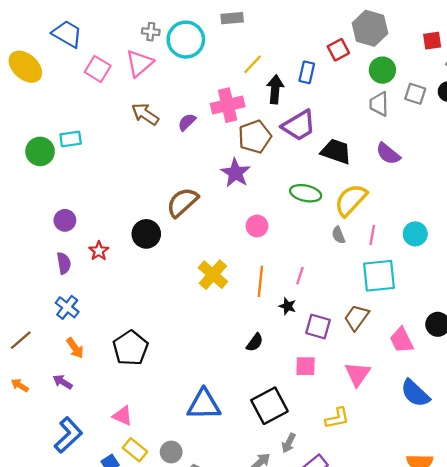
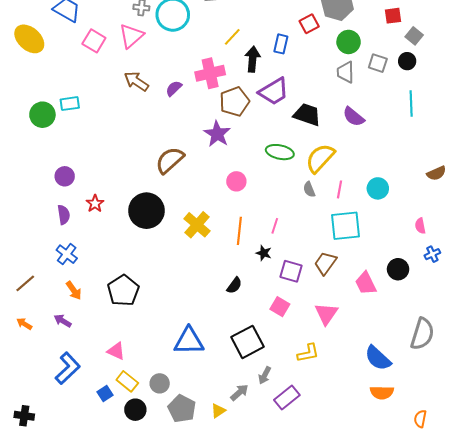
black circle: (146, 234) -> (146, 211), moved, size x1.4
pink square: (306, 366) -> (280, 307), turned 30
blue semicircle: (415, 393) -> (378, 358), moved

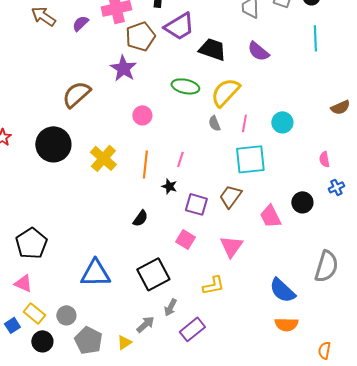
black pentagon: (123, 290) -> (31, 243), moved

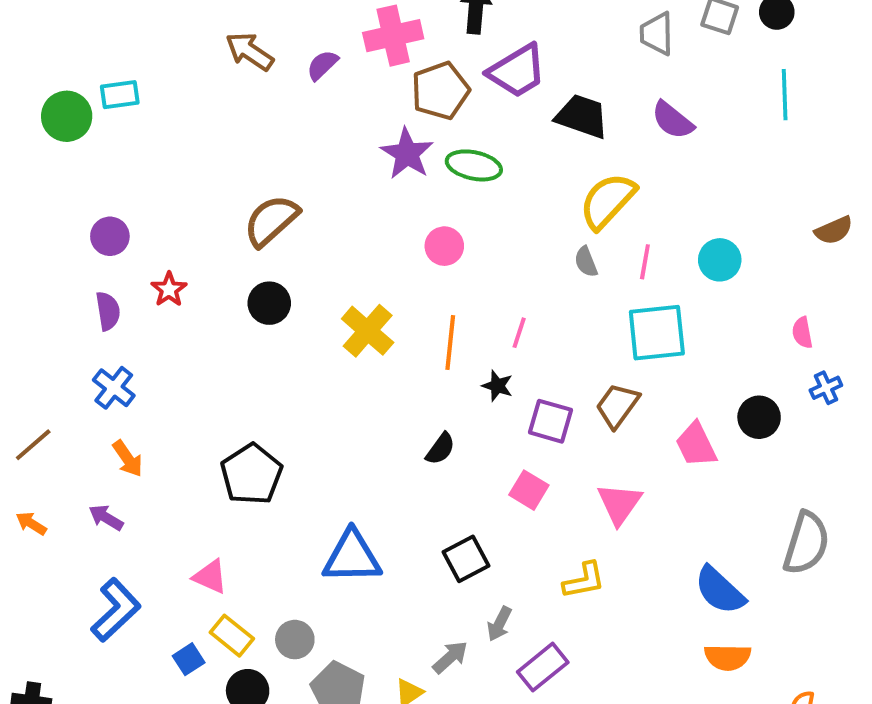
green ellipse: (185, 86) -> (474, 165), moved
brown semicircle: (76, 94) -> (271, 221), moved
black circle: (53, 144) -> (269, 303), size x0.6
black pentagon: (31, 243) -> (252, 474), moved
black square: (153, 274) -> (466, 559), size x0.7

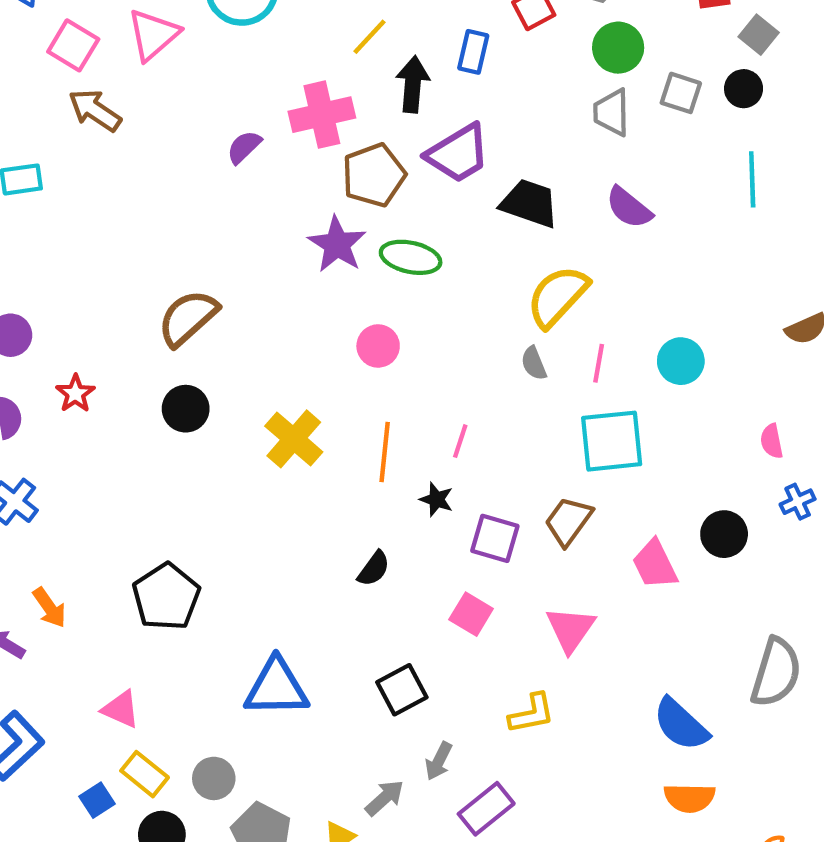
brown arrow: (250, 51) -> (95, 110), moved
orange arrow: (128, 459) -> (49, 608), moved

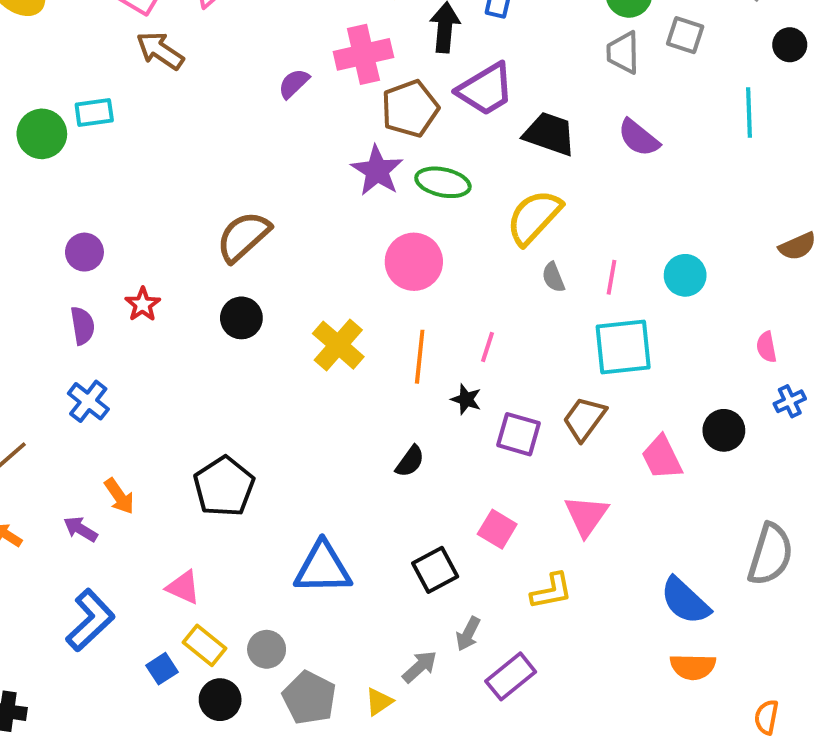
black circle: (744, 89) -> (790, 45), moved
yellow semicircle: (558, 296) -> (534, 217), moved
pink circle: (378, 346) -> (414, 262), size x1.5
pink square: (471, 614) -> (497, 529), moved

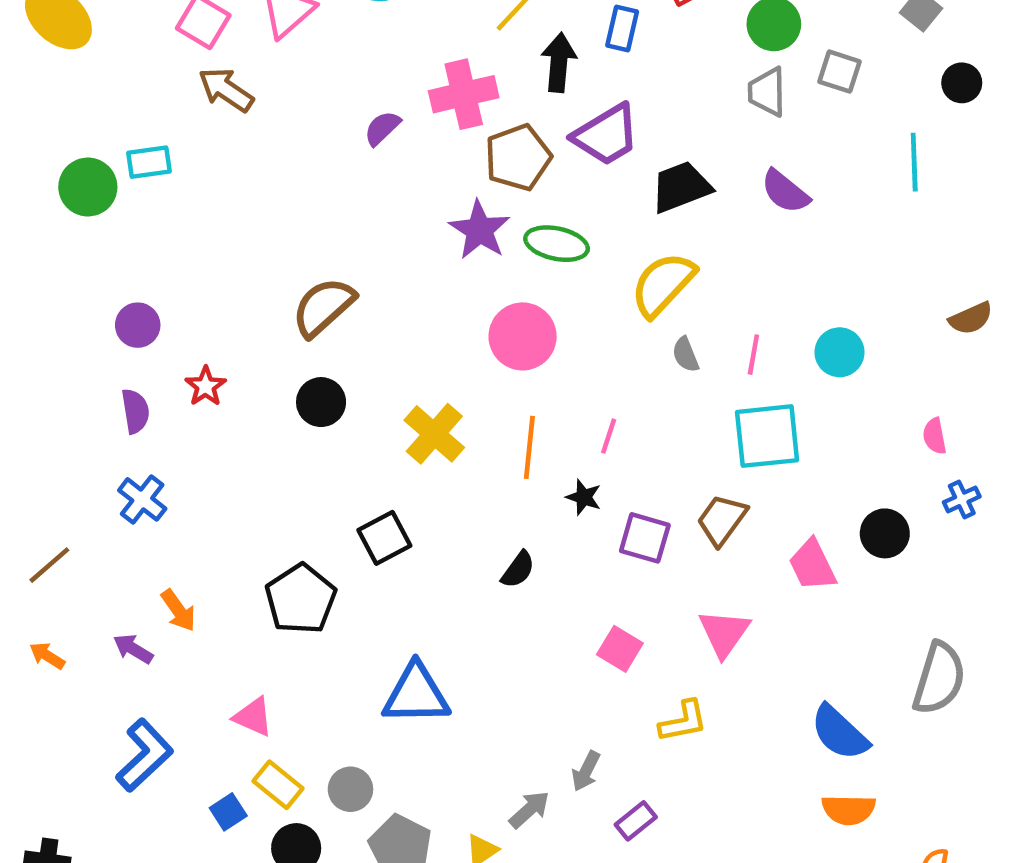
black trapezoid: (549, 134) -> (681, 187), turned -40
black square: (435, 570) -> (384, 538), moved
purple rectangle: (511, 676) -> (636, 821), size x0.7

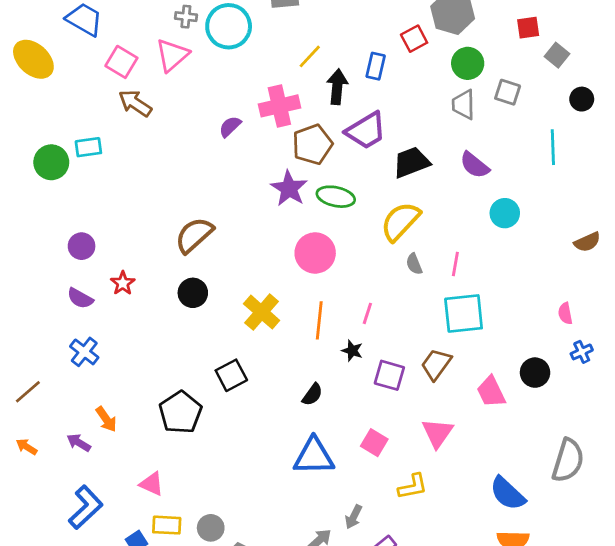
cyan circle: (840, 352) -> (505, 213), moved
purple semicircle: (135, 411) -> (80, 298), turned 128
blue triangle: (416, 694) -> (314, 456), moved
yellow rectangle: (278, 785) -> (167, 525), turned -36

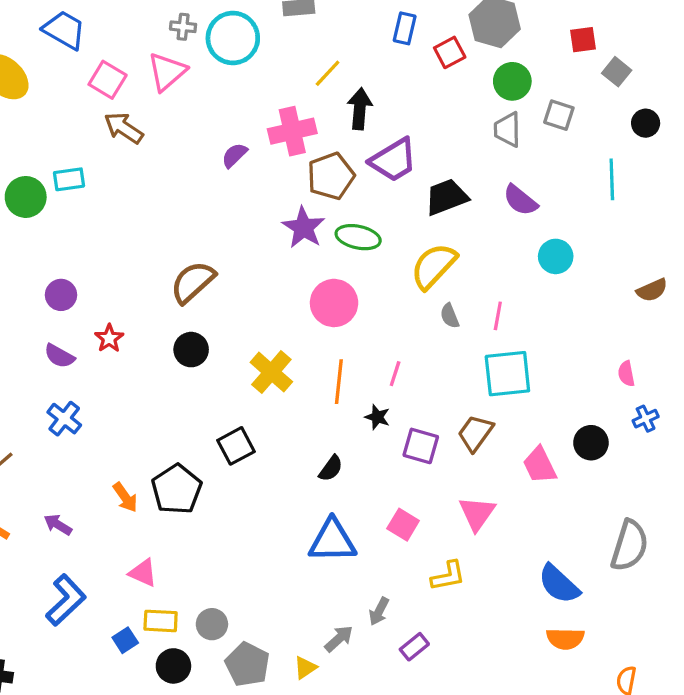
blue rectangle: (376, 66) -> (405, 28), moved
orange arrow: (106, 419) -> (125, 497), moved

